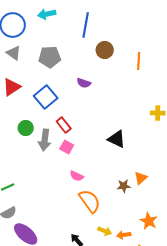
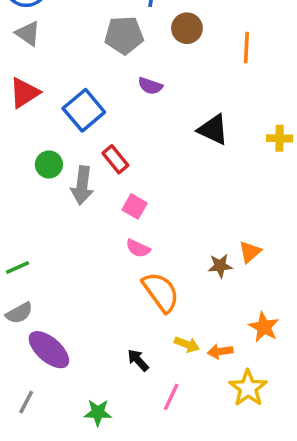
gray pentagon: (50, 57) -> (124, 35), moved
black triangle: (117, 139) -> (213, 130), moved
pink square: (67, 147) -> (135, 206), moved

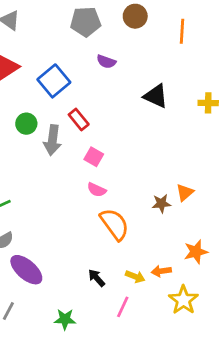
orange star: (264, 327) -> (196, 252), turned 30
yellow arrow: (187, 344) -> (135, 277), moved

